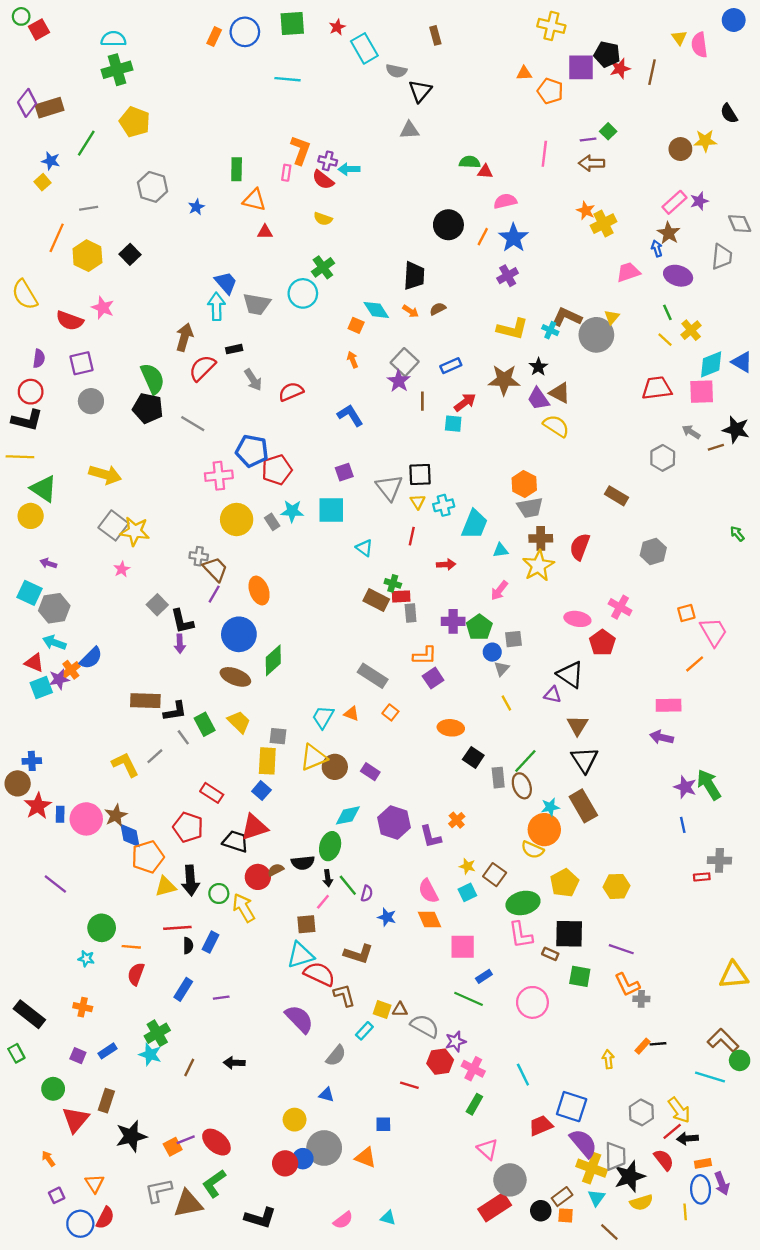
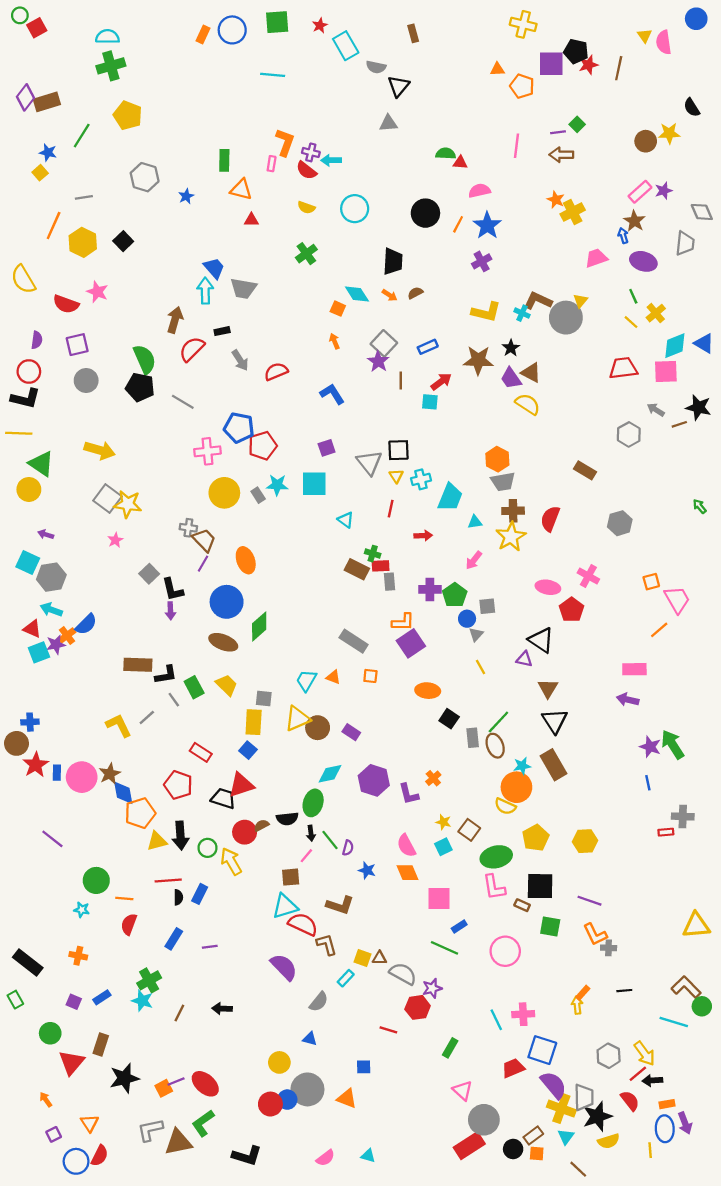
cyan circle: (303, 293) -> (355, 209), moved
purple square: (433, 678) -> (411, 643), size x1.4
orange square: (390, 712) -> (370, 676), turned -32
orange rectangle: (643, 1046) -> (583, 993), moved
pink cross: (473, 1069) -> (523, 1014), moved, turned -30

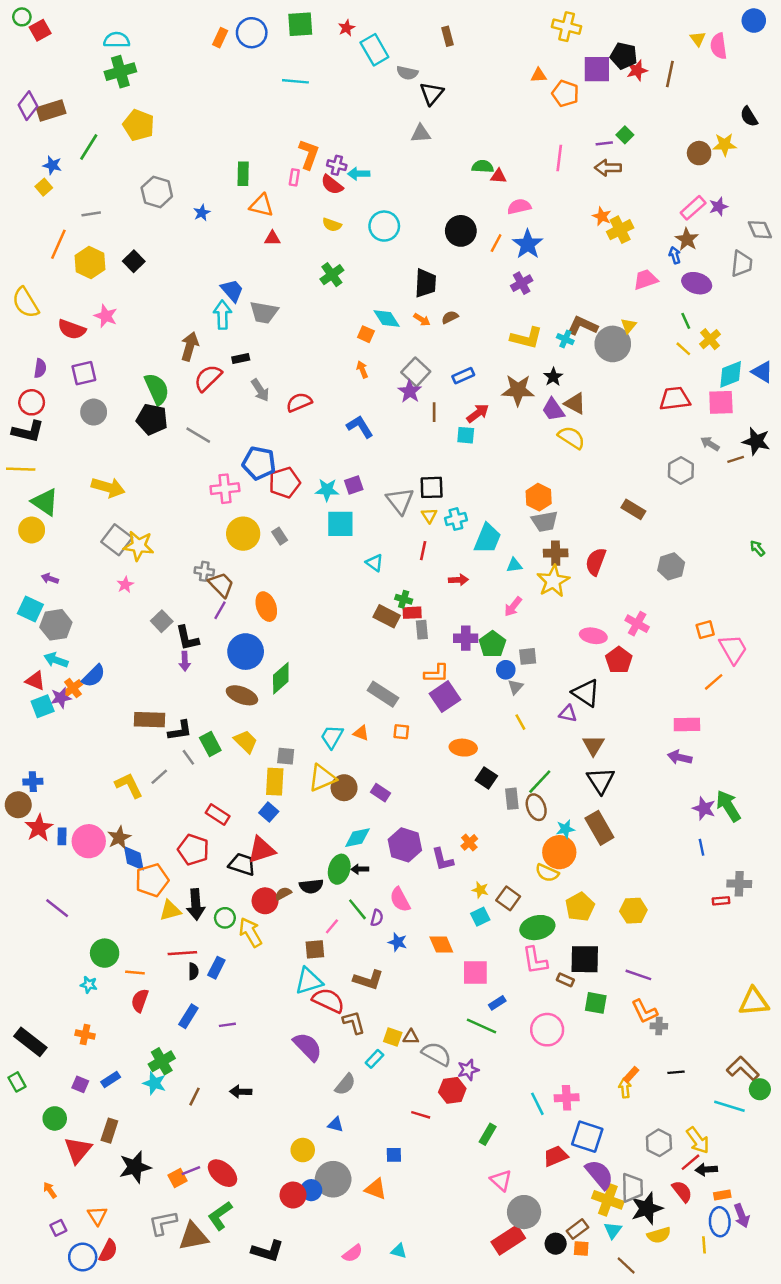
cyan star: (277, 485) -> (327, 490), moved
black arrow: (311, 833) -> (360, 869), moved, turned 96
pink semicircle: (406, 846) -> (400, 900), moved

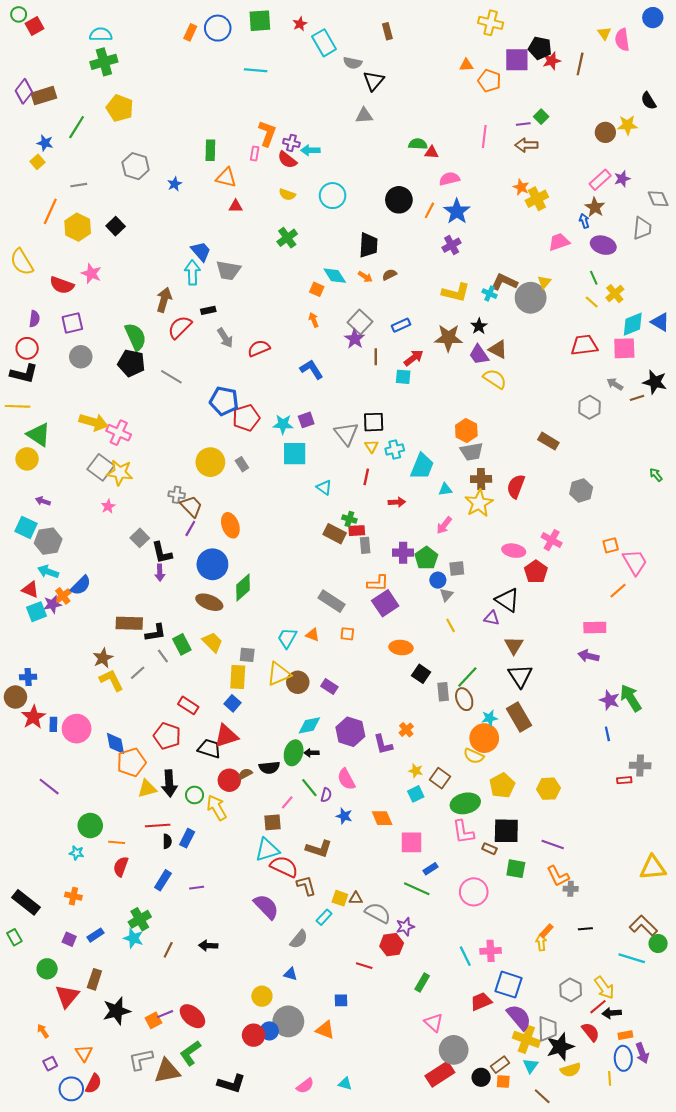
pink cross: (225, 489) -> (119, 433), moved, turned 30
brown star: (119, 838) -> (103, 658), moved

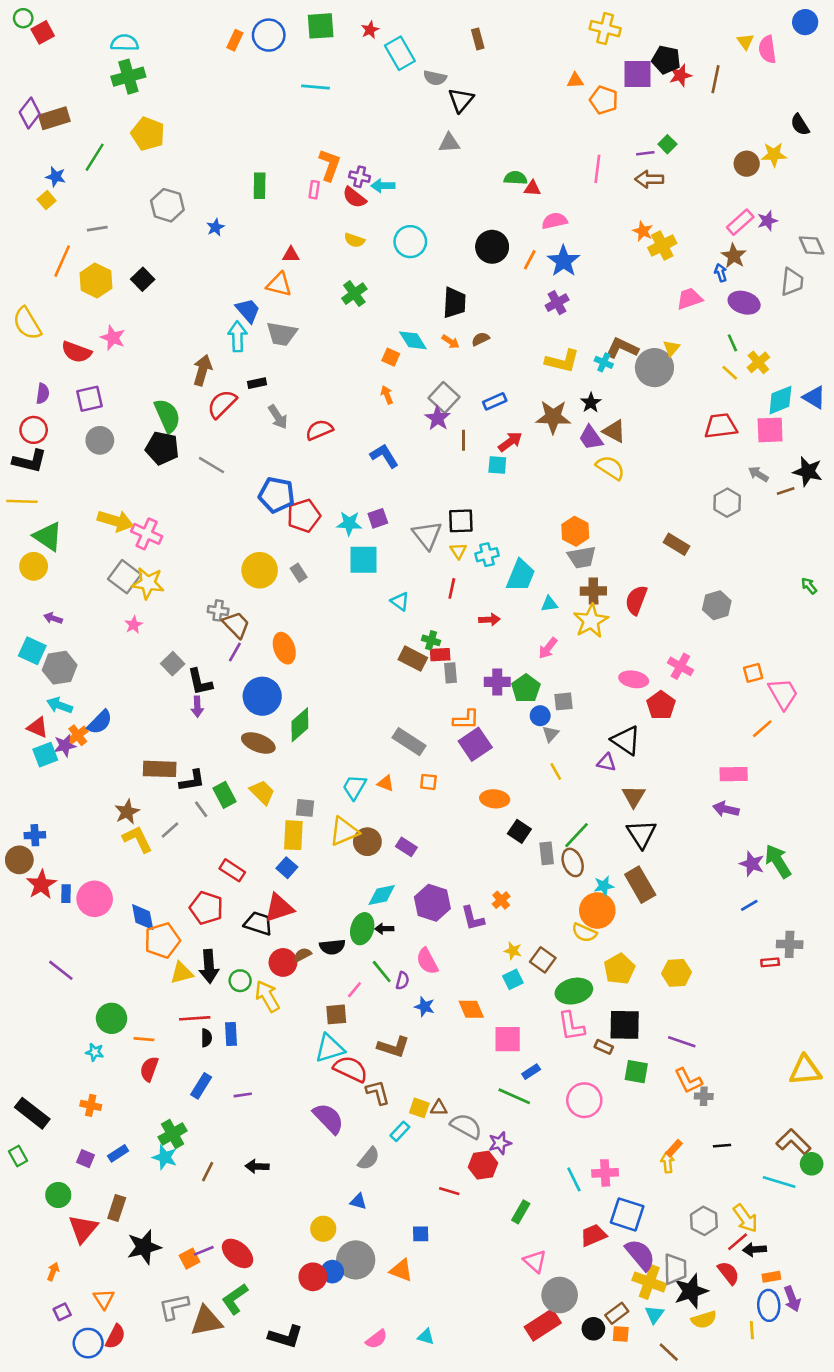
orange triangle: (226, 178) -> (279, 284), moved
blue line: (607, 734) -> (749, 905), turned 72
blue rectangle: (187, 838) -> (231, 1034), turned -30
orange arrow: (43, 1031) -> (53, 1272), turned 56

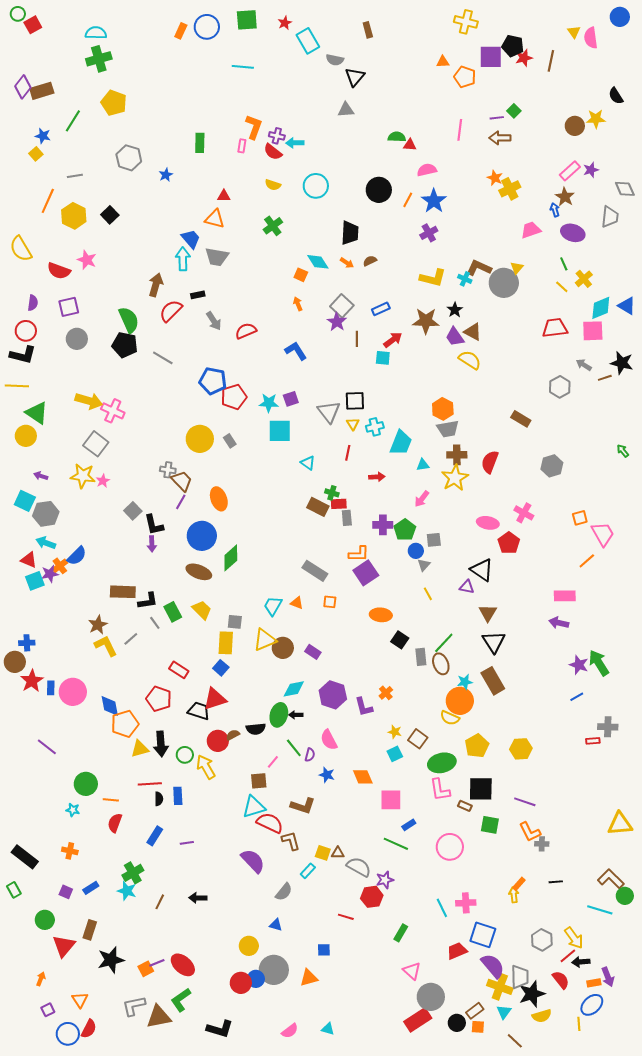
yellow star: (148, 583) -> (83, 476), moved
orange triangle: (401, 1270) -> (309, 978), turned -36
purple arrow: (792, 1299) -> (608, 977), moved
blue ellipse: (769, 1305) -> (592, 1005), turned 50

